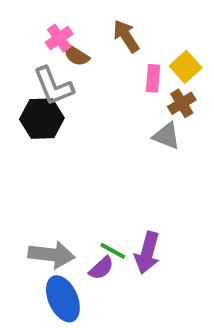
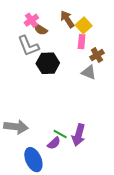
yellow square: (186, 67) -> (84, 25), moved
black hexagon: (42, 119) -> (48, 63), moved
gray arrow: (51, 255) -> (16, 127), moved

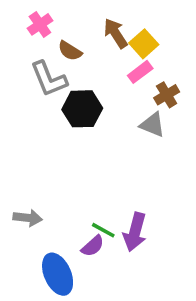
pink cross: (31, 20) -> (40, 24), moved
pink rectangle: (82, 42) -> (140, 72), turned 48
gray arrow: (16, 127) -> (28, 218), size x0.7

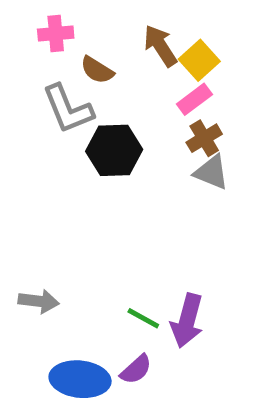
pink cross: (40, 24) -> (56, 34), turned 30
brown cross: (167, 95) -> (204, 138), moved
purple semicircle: (93, 246) -> (136, 369), moved
blue ellipse: (58, 274) -> (80, 379), turned -60

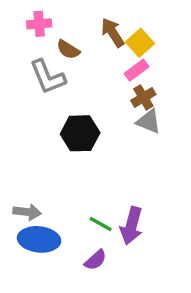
black hexagon: (114, 150) -> (80, 133), moved
blue ellipse: (80, 379) -> (39, 239), moved

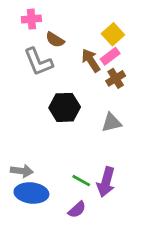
brown arrow: (113, 32) -> (91, 60), moved
gray triangle: (149, 121) -> (112, 123), moved, turned -35

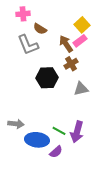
brown cross: (116, 78) -> (71, 64), moved
blue ellipse: (31, 193) -> (37, 140), moved

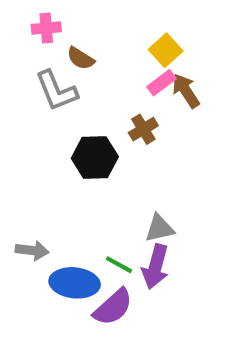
brown arrow: (66, 44) -> (186, 91), moved
gray triangle: (81, 89) -> (160, 228), moved
purple semicircle: (56, 152) -> (113, 307), size x1.5

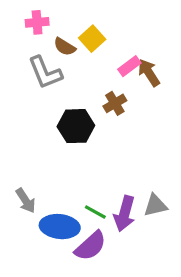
yellow square: (166, 50) -> (92, 39), moved
gray triangle: (160, 228) -> (155, 205), moved
gray arrow: (32, 250) -> (26, 201), turned 50

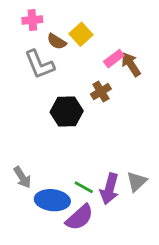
gray triangle: (155, 205) -> (137, 182), turned -30

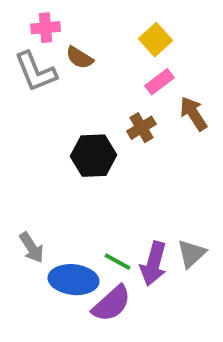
yellow square: (81, 34) -> (155, 40), moved
gray L-shape: (39, 64) -> (36, 72), moved
brown arrow: (131, 64) -> (193, 114), moved

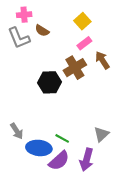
brown cross: (141, 128) -> (75, 68), size x1.5
purple arrow: (153, 264) -> (87, 160), moved

